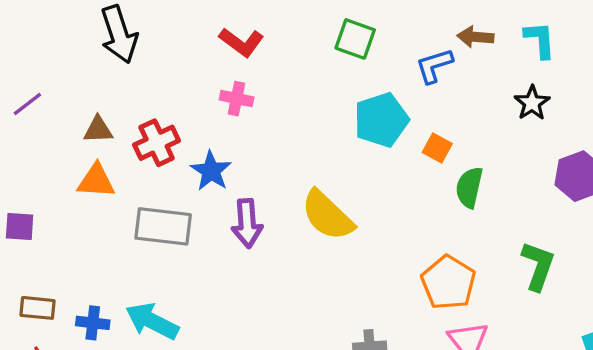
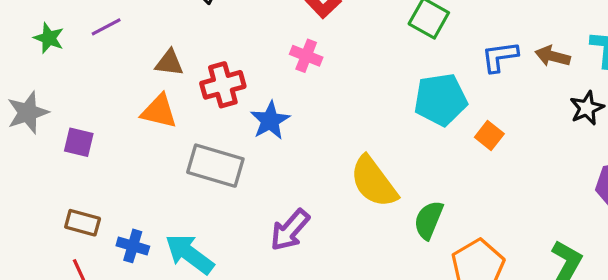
brown arrow: (475, 37) -> (553, 56), moved
green semicircle: (469, 187) -> (429, 220), moved
purple arrow: (247, 223) -> (290, 230), moved, turned 36

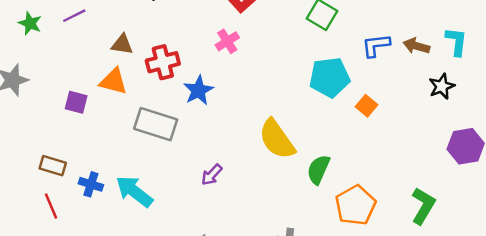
pink cross: (306, 56) -> (227, 41), turned 35
purple square: (79, 142) -> (76, 102), moved
purple arrow: (290, 230) -> (212, 175), size x0.7

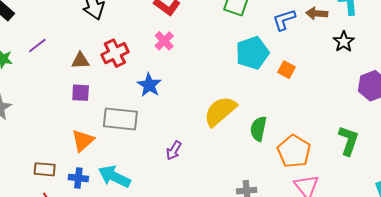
red cross: (163, 62) -> (115, 53), moved
orange triangle: (113, 81) -> (83, 141), moved, turned -45
purple square: (76, 102) -> (81, 93), moved
yellow semicircle: (277, 139) -> (220, 111), turned 96

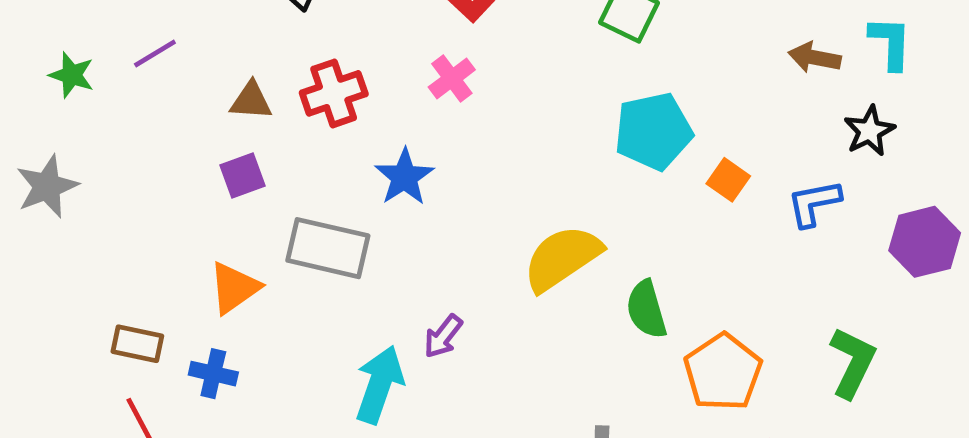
blue L-shape: (284, 20) -> (814, 203), moved
purple square: (81, 93) -> (242, 176), turned -30
green semicircle: (258, 129) -> (646, 309), turned -35
cyan arrow: (114, 177) -> (379, 385), moved, turned 76

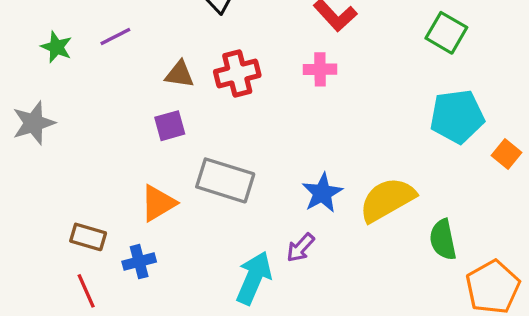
pink cross: (452, 78) -> (320, 69), turned 32
blue star: (404, 177) -> (322, 193), moved
blue cross: (213, 374) -> (139, 262), turned -32

